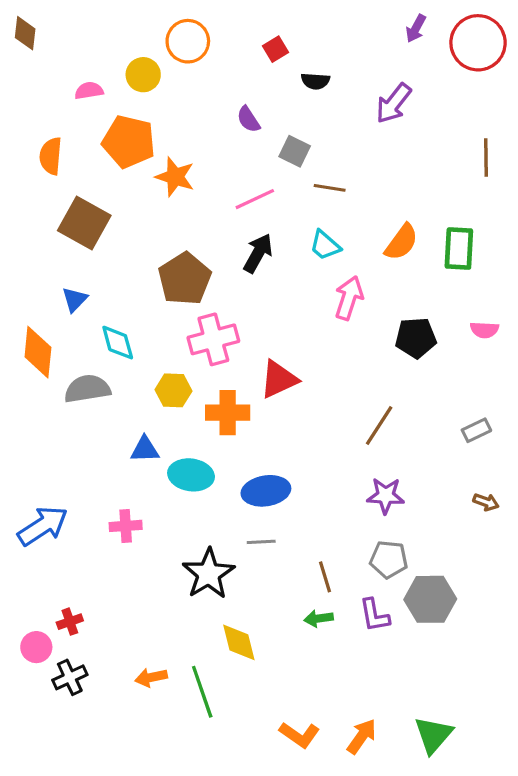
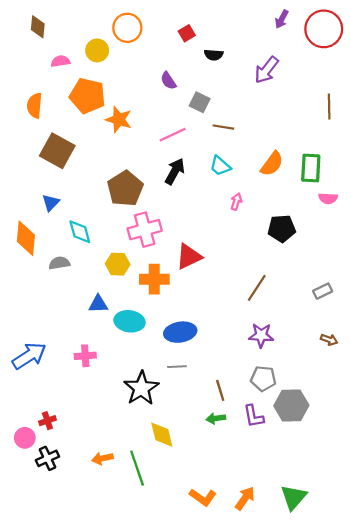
brown diamond: (25, 33) -> (38, 27), moved
pink arrow: (349, 298) -> (236, 202), size x0.6
pink semicircle: (484, 330) -> (328, 198), moved
gray semicircle: (87, 389) -> (59, 263), size x0.7

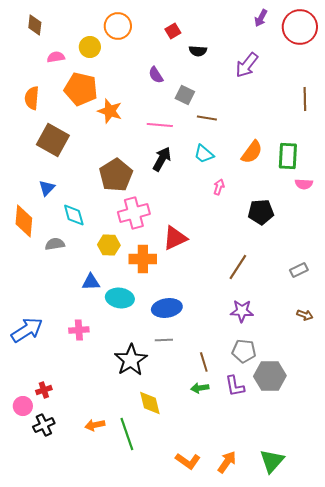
pink line: (173, 135) -> (160, 125), turned 30

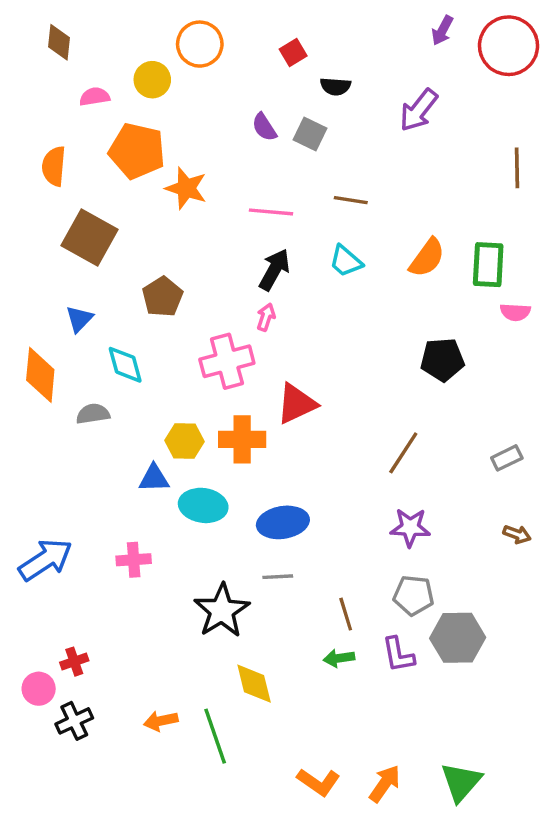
gray square: (185, 95) -> (310, 134), moved
brown pentagon: (116, 175) -> (162, 297), moved, size x0.7
pink arrow: (219, 187) -> (266, 317), moved
yellow hexagon: (109, 245) -> (185, 441), moved

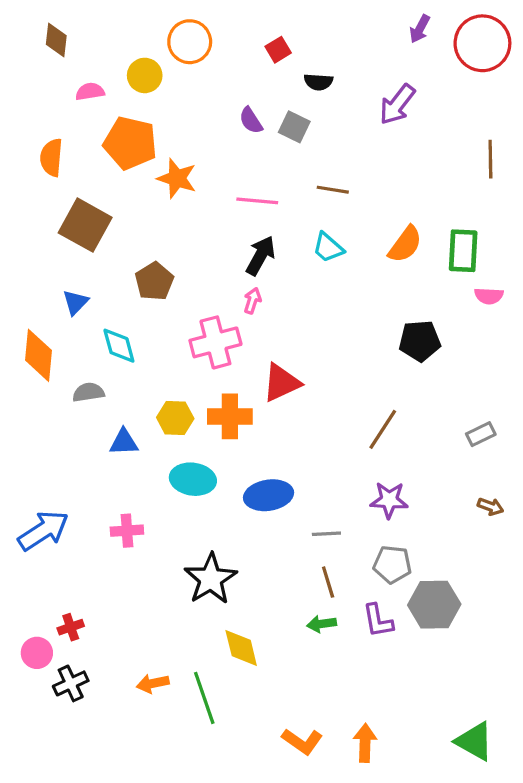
blue triangle: (154, 478) -> (124, 442), moved
gray line: (278, 577) -> (326, 534), moved
green triangle: (461, 782) -> (474, 741), moved, turned -42
orange arrow: (385, 784) -> (365, 743), turned -33

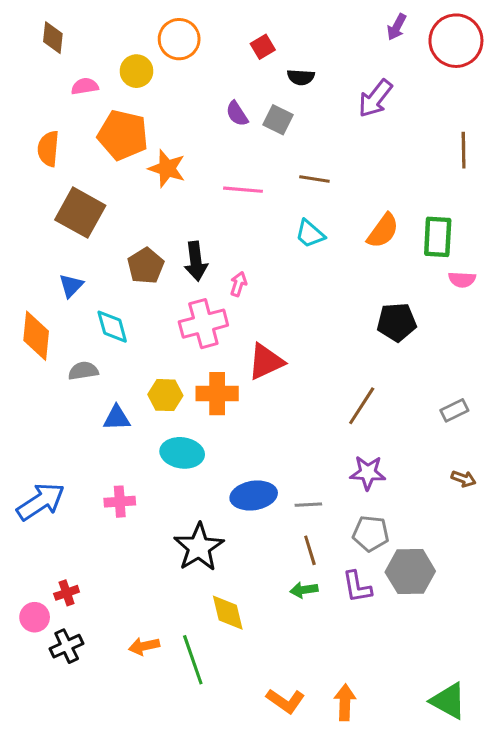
black arrow: (260, 256) -> (196, 261), moved, turned 144
blue ellipse: (269, 495) -> (254, 495), moved

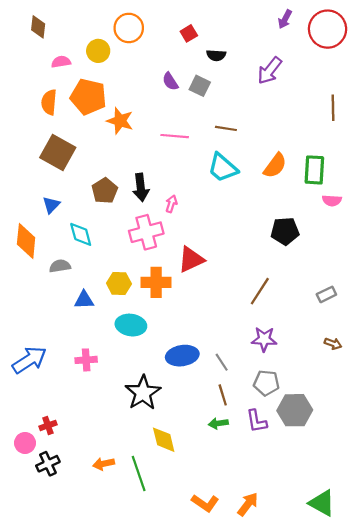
orange semicircle: (48, 149) -> (49, 102), moved
cyan trapezoid: (310, 234) -> (223, 168), size x1.4
gray line: (308, 505) -> (222, 362), turned 60
orange arrow: (345, 702) -> (248, 504), turned 35

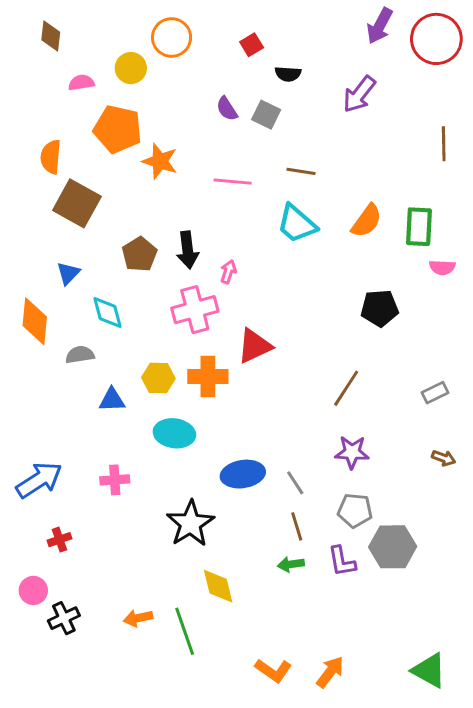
purple arrow: (285, 19) -> (380, 26), size x1.4
orange semicircle: (49, 102) -> (51, 157), moved
red cross: (48, 425) -> (59, 540), moved

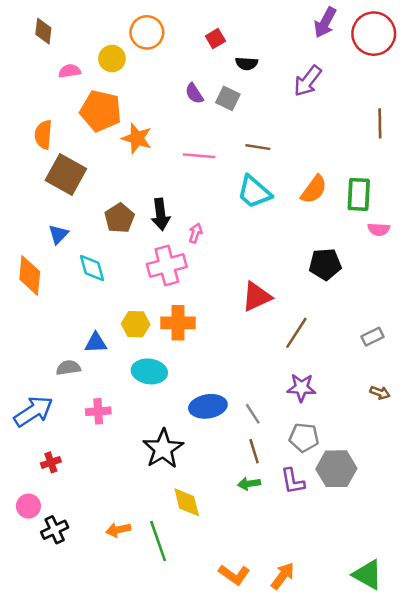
red triangle: (254, 346) -> (257, 297), moved
gray semicircle: (80, 355) -> (68, 368), moved

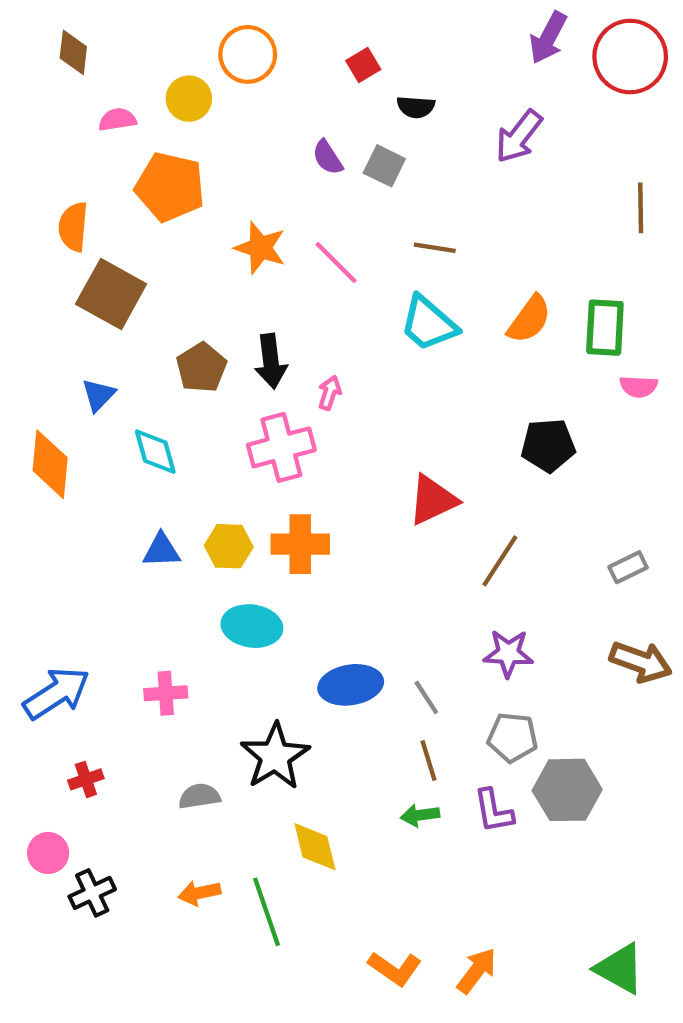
orange star: (137, 138) -> (260, 248), moved
pink line: (199, 156) -> (336, 262), turned 40
blue triangle: (96, 343) -> (162, 550), moved
gray semicircle: (68, 368) -> (199, 796), moved
brown arrow: (380, 393) -> (641, 662), size x1.8

